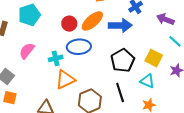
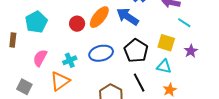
blue arrow: (120, 25) -> (128, 17), turned -135
blue ellipse: (79, 47) -> (101, 53), moved
orange triangle: (65, 80) -> (60, 81), moved

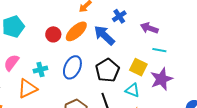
cyan line: (184, 23) -> (159, 50), turned -32
purple star: (191, 51) -> (161, 79), size x1.6
blue ellipse: (101, 53) -> (72, 67), turned -60

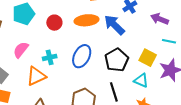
orange ellipse: (76, 31) -> (86, 20), turned 35
red circle: (53, 34) -> (54, 23), moved

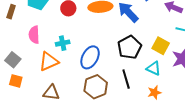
pink semicircle: (21, 50) -> (34, 35), turned -42
blue ellipse: (82, 56) -> (90, 57), moved

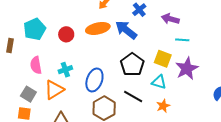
gray square: (13, 60) -> (28, 94), moved
black line: (126, 79) -> (133, 97), turned -36

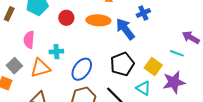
purple arrow: (170, 19) -> (191, 37), moved

